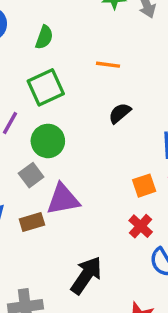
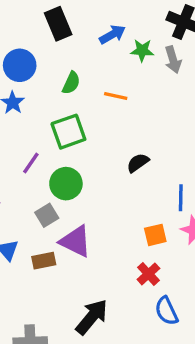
orange line: (108, 65) -> (116, 96), moved
purple triangle: (63, 199) -> (76, 241), turned 32

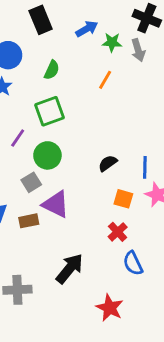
orange line: (116, 96) -> (105, 80), moved, turned -72
black semicircle: (138, 163) -> (108, 163), moved
orange square: (155, 235) -> (123, 199), turned 30

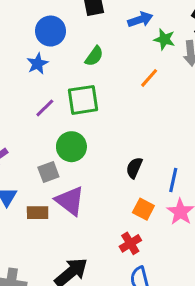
purple line: (18, 138) -> (45, 108), moved
black semicircle: (108, 163) -> (134, 168), turned -42

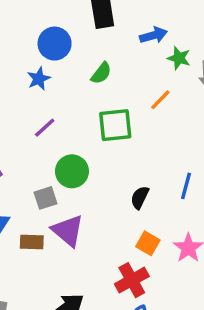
green square: (83, 100) -> (115, 125), moved
blue line: (173, 180) -> (186, 186), moved
red cross: (130, 243) -> (132, 280), size x1.4

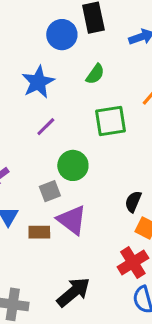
blue circle: (55, 44) -> (62, 35), moved
blue star: (39, 79) -> (38, 82), size x1.5
black semicircle: (140, 197) -> (133, 202), moved

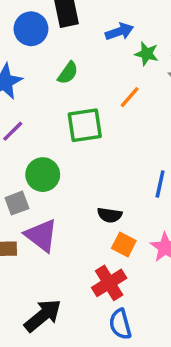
black semicircle: (133, 202) -> (110, 215), turned -105

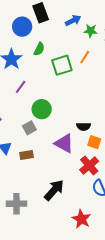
green semicircle: (68, 73) -> (39, 49), moved
green square: (85, 125) -> (62, 65), moved
purple triangle: (41, 235) -> (64, 143), moved

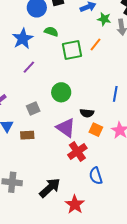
green semicircle: (39, 49) -> (51, 32), turned -104
green circle: (42, 109) -> (61, 92), moved
red cross: (89, 165) -> (77, 152), moved
black arrow: (54, 190) -> (50, 188), moved

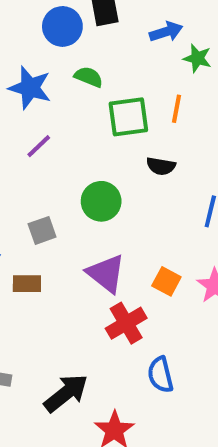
blue star: (23, 39) -> (30, 88), turned -30
orange line: (95, 44) -> (177, 109), turned -32
black semicircle: (87, 113) -> (161, 166), moved

